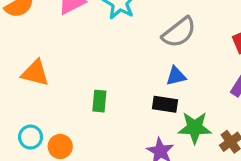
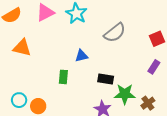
orange triangle: (35, 73) -> (22, 48), moved
blue triangle: (176, 76) -> (81, 56), moved

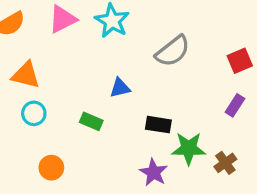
green rectangle: (63, 77) -> (91, 121), turned -72
cyan circle: (19, 100) -> (34, 113), moved

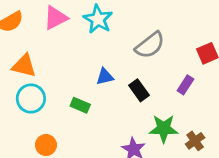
purple rectangle: (235, 105) -> (185, 85), moved
cyan circle: (34, 113) -> (31, 98), size x1.4
black rectangle: (158, 125) -> (139, 90), moved, turned 45

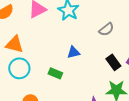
gray semicircle: (150, 45) -> (106, 29), size x0.7
black rectangle: (139, 90) -> (113, 62), moved

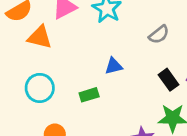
orange triangle: (14, 44) -> (40, 37), moved
green rectangle: (55, 73) -> (89, 95), turned -40

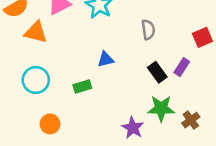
gray semicircle: (159, 35) -> (148, 30), turned -60

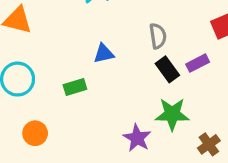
gray semicircle: (148, 30) -> (158, 36), moved
purple rectangle: (182, 67) -> (198, 63), turned 30
brown cross: (191, 120) -> (209, 144), moved

